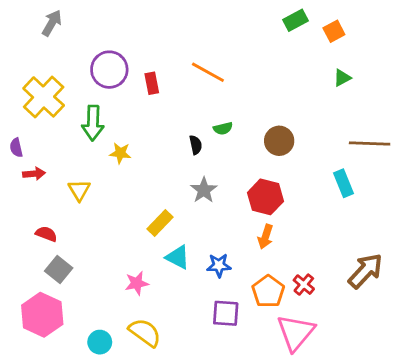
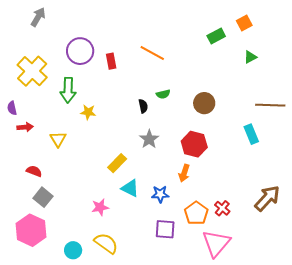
green rectangle: (296, 20) -> (216, 36), moved
orange arrow: (265, 237) -> (184, 173), moved

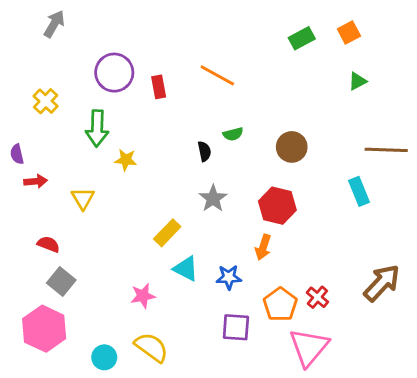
green rectangle: (216, 36) -> (302, 38), moved
yellow cross: (32, 71) -> (46, 101), size x0.6

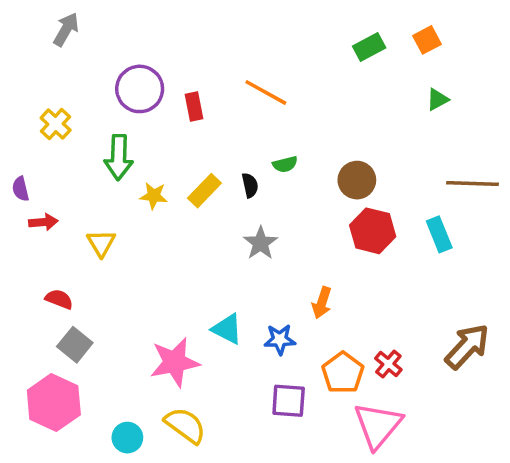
red hexagon: (277, 206) -> (373, 231), moved
yellow rectangle: (167, 233) -> (204, 191), moved
pink star: (143, 296) -> (175, 362), size x1.6

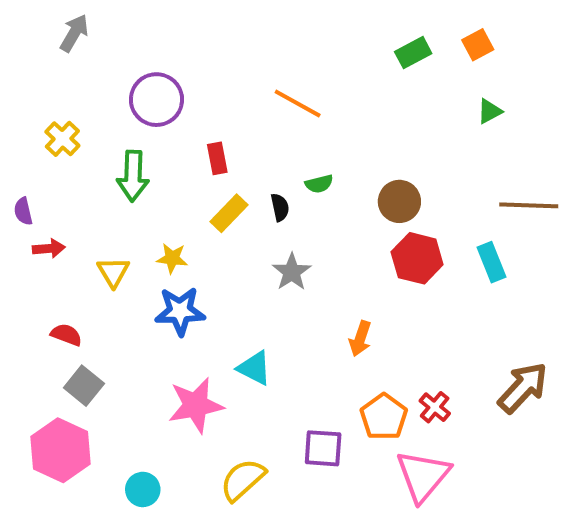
red rectangle: (194, 106) -> (217, 158), moved
yellow star: (154, 196) -> (172, 258), moved
blue star: (280, 339) -> (180, 311), moved, size x1.4
yellow semicircle: (185, 425) -> (243, 480), moved, turned -78

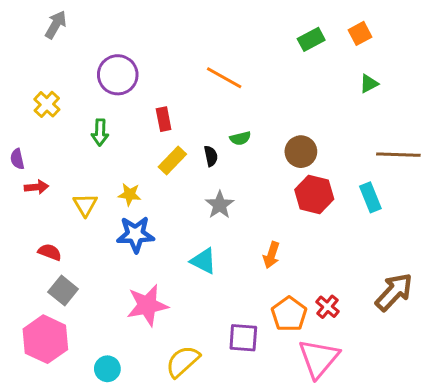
green arrow: (133, 176) -> (100, 132), size x0.7
cyan triangle: (254, 368) -> (203, 261), moved

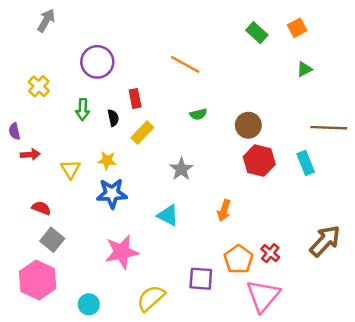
green rectangle: (311, 39) -> (257, 33), turned 70
black semicircle: (211, 156) -> (113, 118), moved

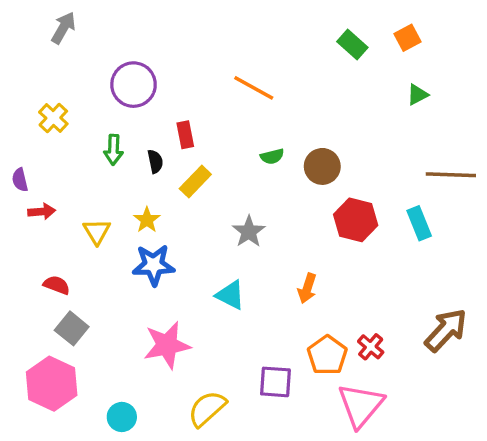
brown circle: (248, 125) -> (322, 166), moved
yellow star: (107, 161) -> (147, 220), turned 30

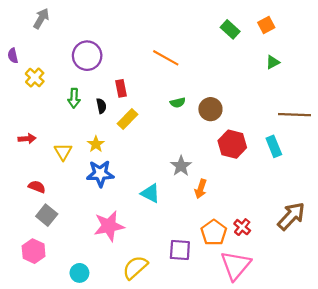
purple semicircle: (20, 180) -> (13, 56), moved
gray star: (249, 232) -> (181, 166), moved
pink hexagon: (52, 384) -> (34, 251), size x0.7

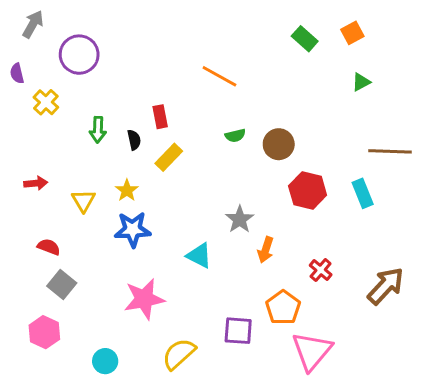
gray arrow: (41, 19) -> (33, 24), moved
purple circle: (87, 56) -> (79, 55), moved
red cross: (242, 227) -> (321, 270), moved

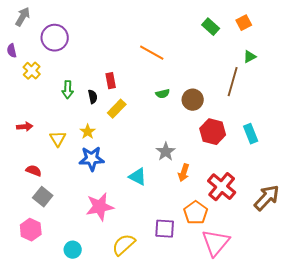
brown line: (390, 151) -> (233, 82), moved, turned -76
red cross: (321, 270) -> (222, 187), size x1.8

